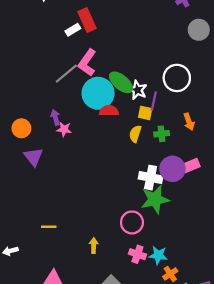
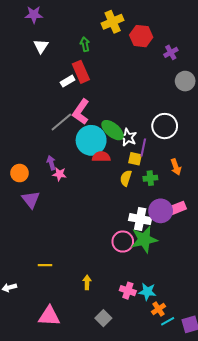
pink circle: (132, 222) -> (123, 242), moved

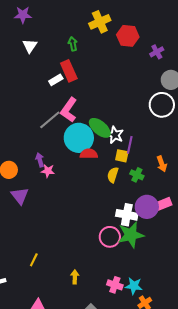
white circle: (165, 126) -> (162, 105), moved
green cross: (150, 178) -> (137, 175), turned 32
yellow line: (45, 265) -> (34, 260), turned -64

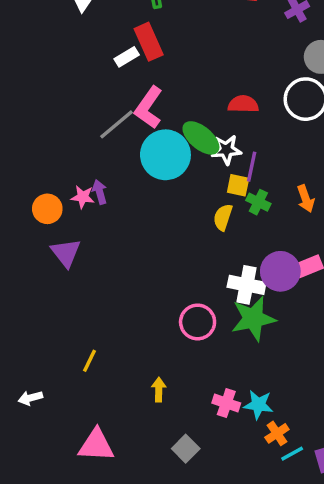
white star: (115, 135) -> (226, 150), turned -30
red semicircle: (89, 154) -> (243, 104), moved
pink star: (48, 171) -> (83, 197), moved
green cross: (137, 175) -> (258, 202), moved
pink circle: (110, 237) -> (198, 322), moved

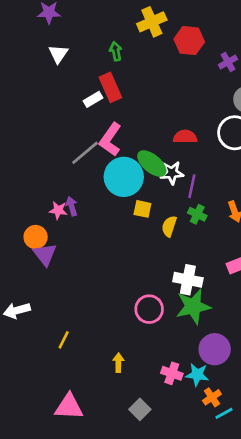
yellow square: (238, 185) -> (142, 209), moved
orange circle: (47, 209) -> (36, 237), moved
purple circle: (280, 271) -> (215, 349), moved
white arrow: (30, 398) -> (17, 310), moved, size x1.4

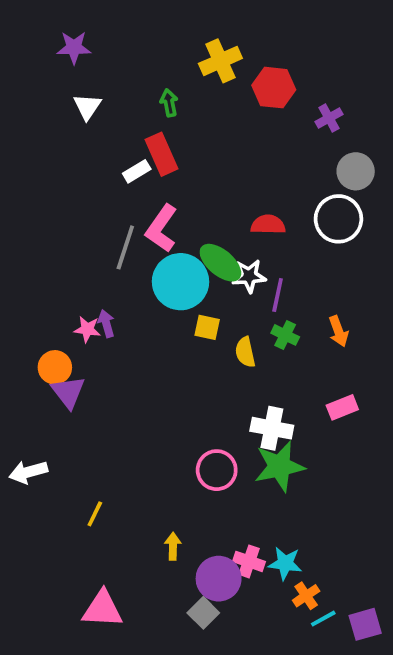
gray line: (85, 153) -> (125, 247), turned -32
yellow semicircle: (169, 226) -> (245, 352), turned -30
purple circle: (215, 349) -> (219, 579), moved

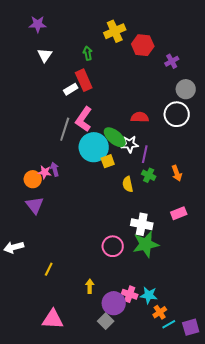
yellow square: (207, 327) -> (108, 161), moved, turned -32
orange circle: (55, 367) -> (33, 179), moved

